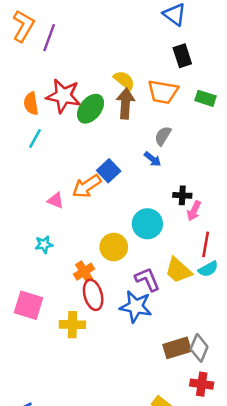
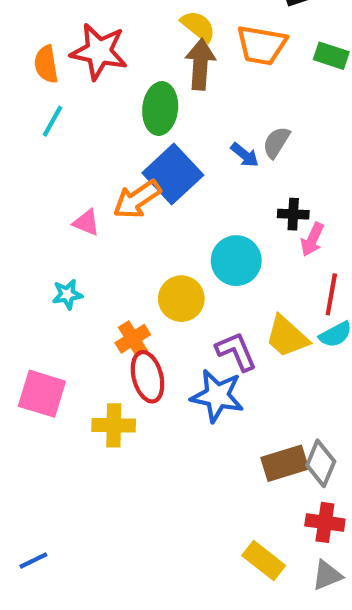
green ellipse: (91, 109) -> (160, 109), moved, turned -32
gray semicircle: (163, 136) -> (276, 142), moved
blue square: (109, 171) -> (173, 174), size x1.5

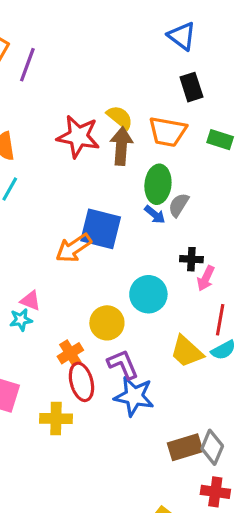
red star: (99, 51) -> (78, 136), moved
green ellipse: (160, 109) -> (158, 184), moved
blue square: (173, 174) -> (101, 229), turned -33
pink triangle: (86, 223) -> (30, 301), moved
purple L-shape: (236, 351) -> (123, 364), moved

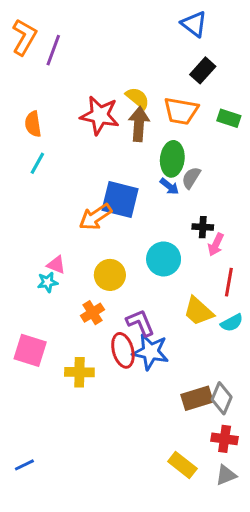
black rectangle: (191, 87) -> (203, 70), turned 60
yellow circle: (107, 323) -> (110, 275), moved
cyan semicircle: (223, 350) -> (232, 323), moved
red ellipse: (81, 382) -> (123, 350), moved

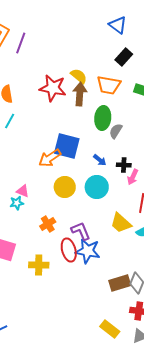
blue arrow: (169, 186) -> (100, 160), moved
yellow circle: (110, 275) -> (65, 187), moved

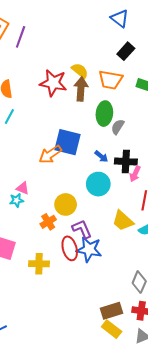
black cross: (124, 165) -> (126, 162), size x1.5
yellow circle: (65, 187) -> (66, 204), moved
brown rectangle: (120, 283) -> (112, 311), moved

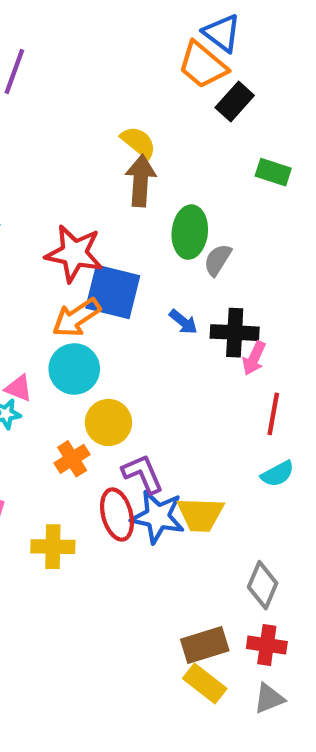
orange trapezoid: (111, 80) -> (203, 65), moved, turned 30
red star: (53, 83) -> (74, 253), moved
cyan circle: (98, 184) -> (74, 369), moved
yellow trapezoid: (123, 221) -> (200, 514), moved, turned -40

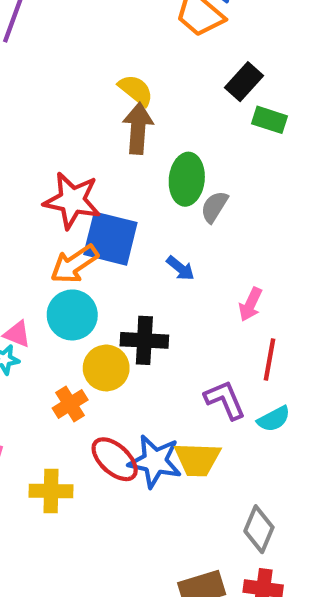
black rectangle: (235, 102) -> (244, 82), moved
black cross: (235, 333) -> (144, 340), moved
purple L-shape: (143, 474) -> (225, 400), moved
red ellipse: (117, 514) -> (115, 459), turned -33

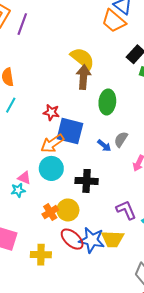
yellow semicircle: (136, 90) -> (82, 58), size x1.4
red star: (72, 200) -> (51, 112), size x0.6
gray semicircle: (214, 207) -> (121, 139), moved
yellow circle: (106, 368) -> (68, 210), moved

